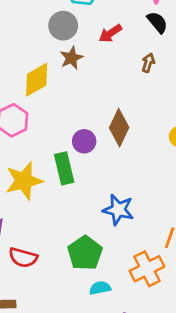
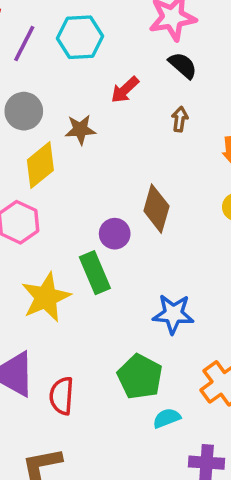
gray circle: (63, 26) -> (24, 111), moved
brown star: (71, 58) -> (80, 130), turned 30
red semicircle: (23, 258) -> (62, 396), turned 88

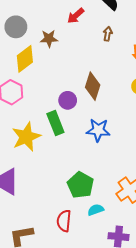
blue star: (173, 314) -> (98, 130), moved
red semicircle: (62, 396) -> (64, 221), moved

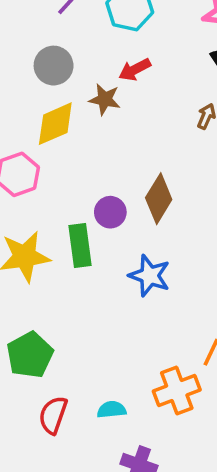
red arrow: (76, 16) -> (135, 70), moved
green pentagon: (80, 185) -> (30, 355), moved

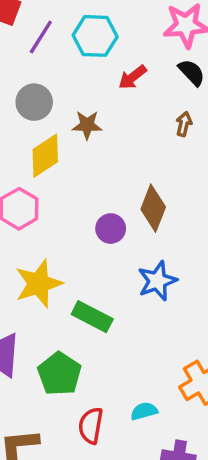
red arrow: (135, 70) -> (132, 77), moved
green rectangle: (80, 246) -> (92, 317), moved, turned -45
blue star: (150, 276) -> (157, 281), turned -30

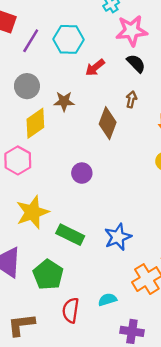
brown diamond: (153, 208) -> (108, 123), moved
blue star: (157, 281) -> (118, 237), moved

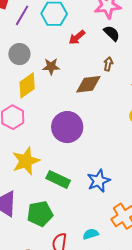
brown diamond: (108, 123) -> (88, 84), turned 64
purple circle: (82, 173) -> (67, 127), size x1.8
green pentagon: (48, 275) -> (40, 214), turned 30

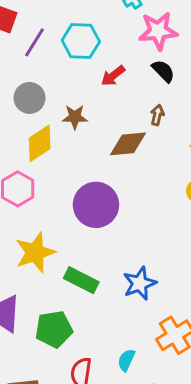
cyan semicircle: (91, 234) -> (126, 360), turned -49

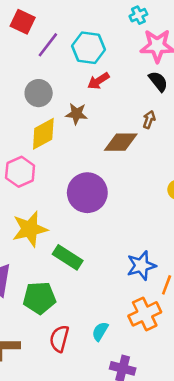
red arrow: (113, 76) -> (98, 81), moved
blue star: (140, 283) -> (141, 266), moved

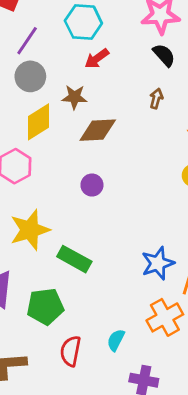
purple line: (48, 45) -> (27, 41), moved
brown diamond: (121, 142) -> (98, 130), moved
purple circle: (87, 193) -> (92, 185), size x0.5

